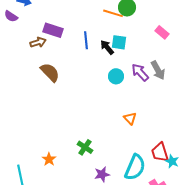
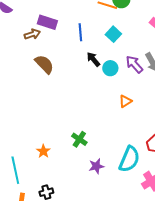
cyan square: (119, 42) -> (113, 34), turned 35
black arrow: (107, 47) -> (93, 59), moved
orange triangle: (130, 118) -> (125, 101), moved, turned 40

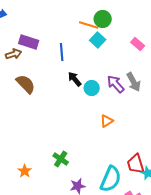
cyan square: (113, 34) -> (98, 40), moved

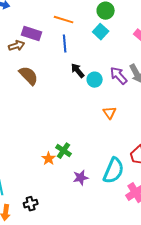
orange line: (89, 25) -> (64, 20), moved
orange triangle: (107, 121) -> (110, 113), turned -32
orange star: (25, 171) -> (49, 159), moved

